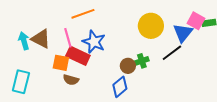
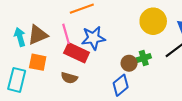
brown triangle: (41, 39) -> (38, 35), turned -50
blue star: (94, 42) -> (93, 38), turned -30
orange square: (61, 63) -> (38, 62), moved

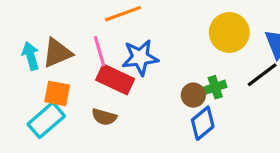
cyan rectangle: (17, 80) -> (46, 120), moved, turned 35
blue diamond: (121, 85) -> (203, 123), moved

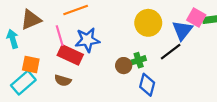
brown triangle: (57, 53) -> (31, 20), moved
blue diamond: (203, 123) -> (147, 85), moved, turned -35

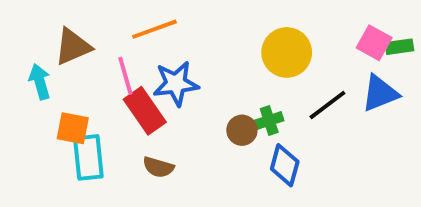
blue triangle: (182, 30) -> (380, 93), moved, turned 30
red rectangle: (70, 55) -> (145, 111), turned 30
brown semicircle: (63, 80) -> (158, 167), moved
cyan rectangle: (23, 83) -> (88, 157), moved, turned -55

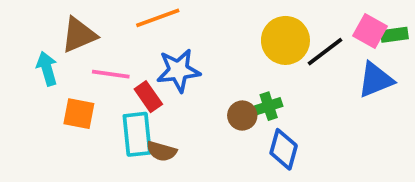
pink line: (125, 76) -> (111, 74), moved, turned -66
black line: (327, 105) -> (325, 52), moved
red rectangle: (145, 111) -> (148, 97), size x0.7
cyan rectangle: (88, 157) -> (137, 134), moved

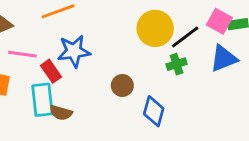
green cross: (269, 106) -> (177, 64), moved

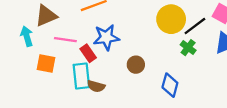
green cross: (177, 64) -> (188, 48), turned -35
brown circle: (122, 86) -> (136, 65), moved

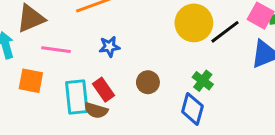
blue star: (106, 37) -> (109, 47), size x0.6
green cross: (188, 48) -> (203, 81), moved
red rectangle: (88, 53) -> (103, 90), moved

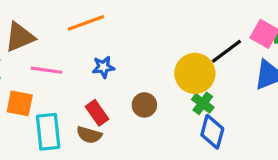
yellow circle: (194, 23) -> (195, 73), moved
cyan rectangle: (77, 97) -> (48, 132), moved
blue diamond: (192, 109) -> (212, 132), moved

